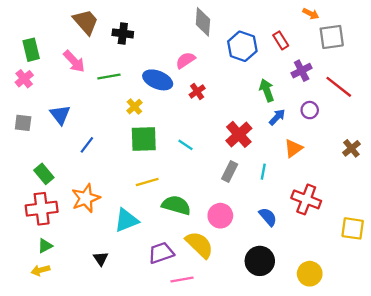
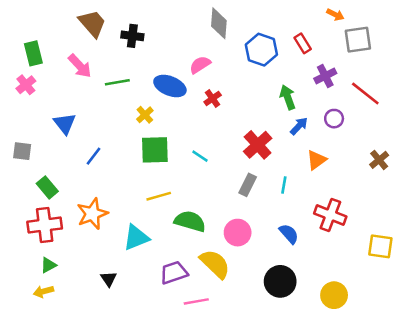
gray square: (23, 123) -> (22, 151), moved

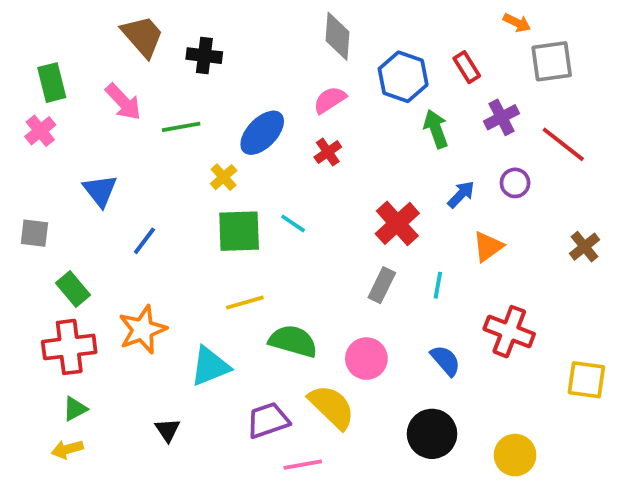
pink semicircle: (200, 65) -> (330, 100), moved
blue ellipse: (170, 86) -> (262, 133), turned -68
green arrow: (288, 97) -> (436, 129), moved
cyan line: (200, 156) -> (293, 223), moved

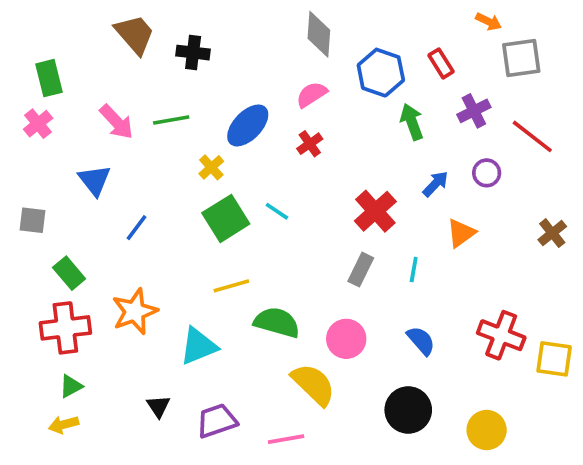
pink arrow: (123, 102) -> (116, 122), moved
green square: (239, 231) -> (226, 218), turned -30
red cross: (509, 332) -> (501, 335), moved
purple trapezoid: (268, 420) -> (217, 421), moved

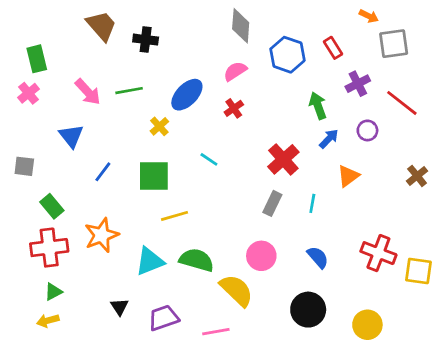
green arrow: (412, 122) -> (318, 106), moved
green square: (226, 218) -> (154, 176), moved, turned 32
green semicircle: (277, 322) -> (197, 260), moved

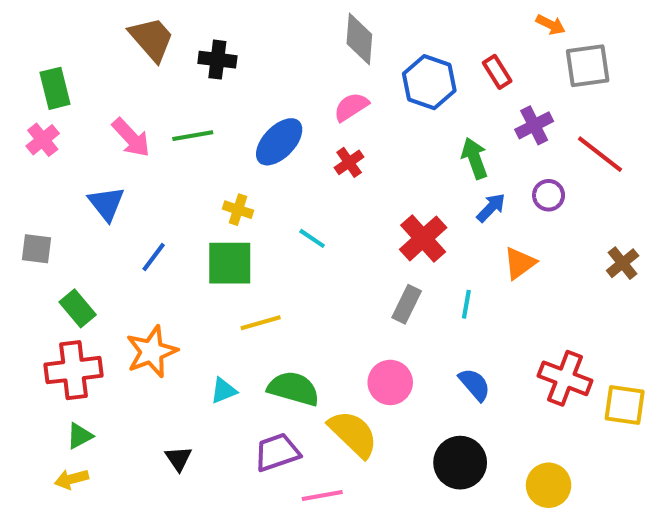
yellow cross: (159, 126) -> (238, 210), moved, turned -30
cyan triangle: (150, 261) -> (224, 391), size x0.6
purple trapezoid: (164, 318) -> (277, 452), moved

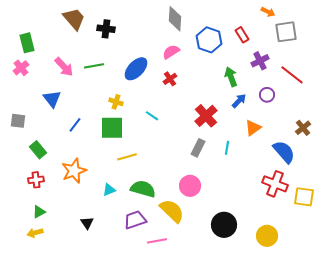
red cross: (73, 370) -> (36, 180), size x0.6
blue semicircle: (475, 384) -> (284, 152), moved, size x1.4

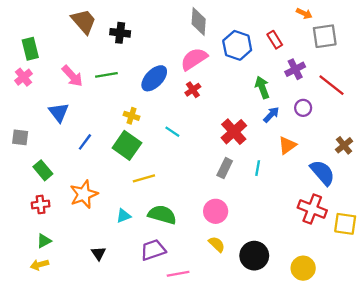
pink semicircle: (171, 52) -> (194, 59), size x1.4
green square: (112, 128) -> (127, 145), turned 35
yellow semicircle: (172, 211) -> (217, 244), moved, size x0.6

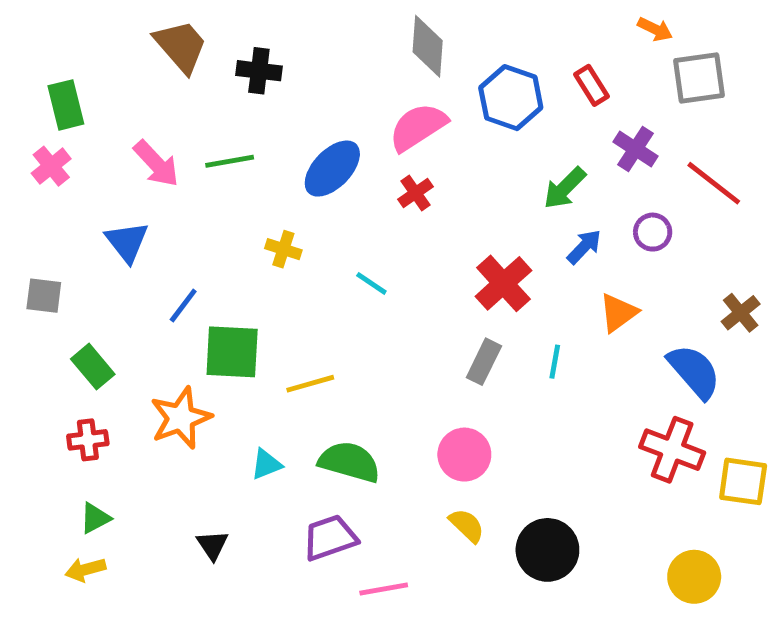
purple cross: (295, 69) -> (635, 149), turned -30
green arrow: (262, 87) -> (565, 188), turned -115
green square: (127, 145) -> (232, 352), moved, turned -32
yellow circle: (303, 268) -> (694, 577), moved

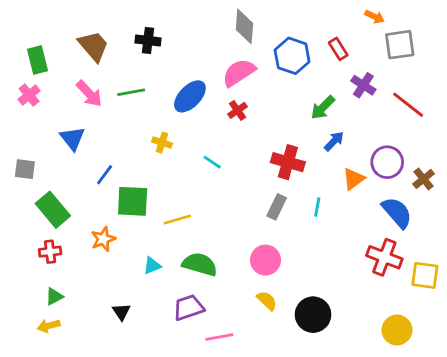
brown trapezoid: (181, 46) -> (93, 46), moved
purple circle: (653, 232) -> (387, 162), moved, size x1.5
red cross: (503, 283) -> (288, 162), turned -32
green rectangle: (93, 367) -> (53, 210), size x1.4
orange star: (181, 418) -> (103, 239), size x0.7

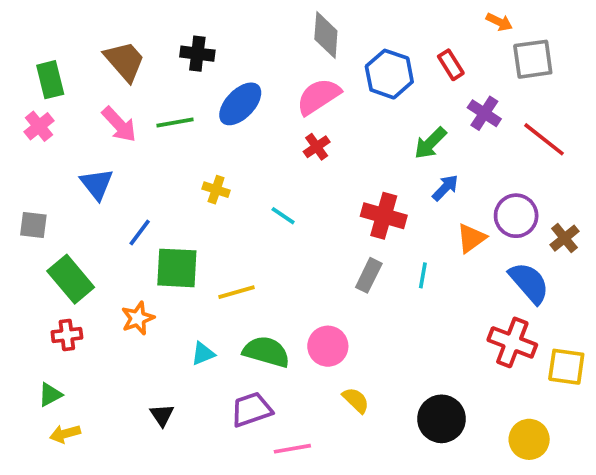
blue ellipse: (190, 96) -> (240, 104), moved
pink circle: (265, 260) -> (328, 346), moved
green triangle: (54, 296) -> (50, 395), moved
black circle: (313, 315) -> (441, 419), moved

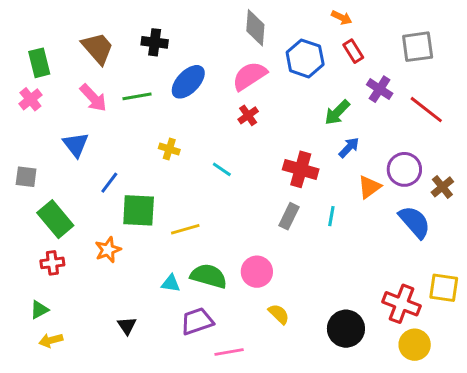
orange arrow: (499, 22) -> (342, 18), moved
red cross: (512, 342) -> (401, 304), moved
cyan triangle: (203, 354) -> (171, 283), moved, turned 30

